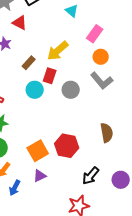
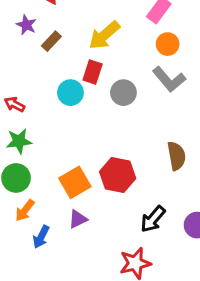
brown rectangle: (29, 63) -> (51, 41), moved

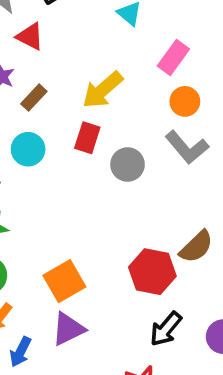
cyan circle: (70, 93) -> (28, 149), moved
brown semicircle: (176, 156) -> (196, 247), turned 56
red hexagon: (118, 175) -> (152, 272), moved
purple triangle: (78, 219) -> (68, 329), size x1.4

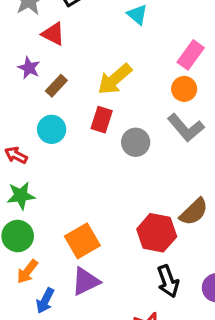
pink rectangle: (173, 57) -> (191, 55), moved
black arrow: (166, 329) -> (168, 281), turned -60

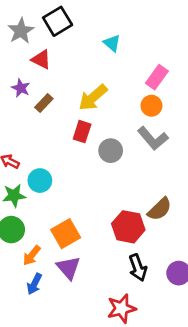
cyan circle: (52, 129) -> (40, 181), moved
orange arrow: (27, 272) -> (32, 255), moved
purple triangle: (86, 281) -> (68, 268), turned -45

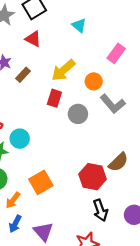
red triangle: (41, 59) -> (33, 39), moved
orange circle: (151, 106) -> (94, 81), moved
purple triangle: (68, 268) -> (43, 232), moved

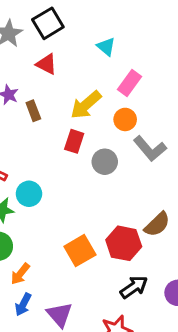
pink rectangle: (116, 53) -> (130, 83), moved
brown rectangle: (23, 75) -> (33, 111), turned -64
orange square: (41, 182) -> (80, 251), moved
black arrow: (100, 210) -> (134, 287), turned -105

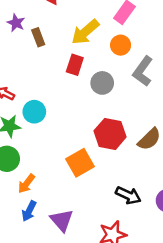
gray L-shape: (150, 149) -> (143, 71), turned 76
red hexagon: (124, 243) -> (110, 134), moved
black arrow: (134, 287) -> (128, 195), turned 60

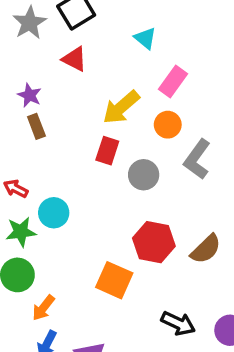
brown rectangle: (38, 37) -> (36, 126), moved
orange square: (80, 163) -> (114, 280), turned -36

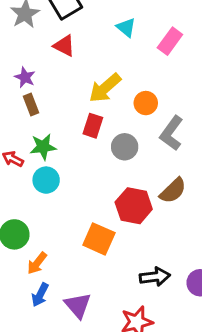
pink rectangle: (173, 81) -> (170, 41), moved
green star: (21, 232) -> (43, 147), moved
brown semicircle: (206, 249) -> (173, 191), moved
black arrow: (178, 323) -> (155, 277), turned -32

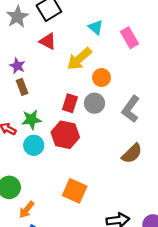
pink rectangle: (170, 41) -> (130, 38), turned -66
yellow arrow: (105, 88) -> (79, 59), moved
orange circle: (146, 103) -> (101, 78), moved
gray circle: (125, 147) -> (94, 103), moved
red hexagon: (134, 206) -> (65, 135), moved

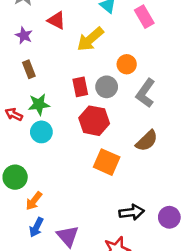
purple star: (17, 66) -> (24, 35), moved
orange circle: (101, 78) -> (127, 64), moved
red rectangle: (70, 103) -> (80, 87), turned -30
red hexagon: (65, 135) -> (94, 121), moved
orange square: (75, 191) -> (107, 162), moved

